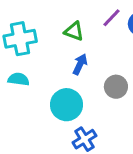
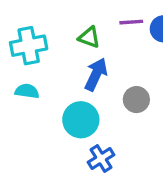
purple line: (111, 18) -> (131, 22), turned 42
blue arrow: (80, 64) -> (96, 74), size x1.4

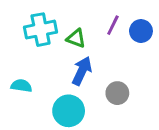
purple line: (131, 22) -> (113, 25), turned -60
cyan cross: (29, 46) -> (41, 30), moved

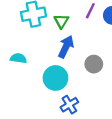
green triangle: (76, 38) -> (61, 21), turned 42

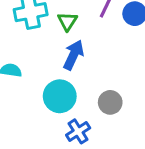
gray circle: (94, 64) -> (110, 102), moved

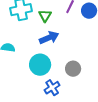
blue arrow: (73, 55) -> (49, 38), turned 42

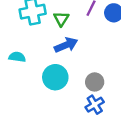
blue cross: (52, 88) -> (95, 105), moved

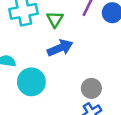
cyan circle: (55, 77) -> (31, 82), moved

